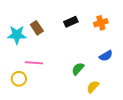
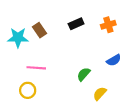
yellow circle: (19, 79) -> (28, 90), moved

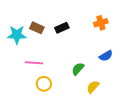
black rectangle: (76, 24) -> (62, 28), moved
brown rectangle: (39, 30) -> (37, 28), turned -32
yellow circle: (28, 90) -> (44, 84), moved

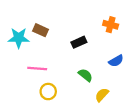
orange cross: (101, 23) -> (111, 25), turned 32
black rectangle: (62, 28) -> (79, 42), moved
green semicircle: (78, 69) -> (85, 75), turned 88

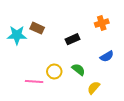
orange cross: (111, 25) -> (102, 23), turned -32
pink line: (37, 69) -> (34, 82), moved
yellow circle: (48, 92) -> (54, 72), moved

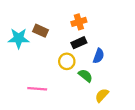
orange cross: (102, 23) -> (79, 22), moved
blue semicircle: (107, 56) -> (99, 56), moved, turned -40
yellow circle: (54, 72) -> (67, 61), moved

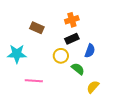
cyan star: (19, 38) -> (17, 54), moved

